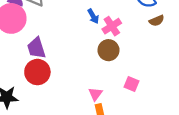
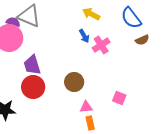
brown circle: (108, 50) -> (74, 82), moved
pink triangle: (95, 94) -> (86, 107), turned 48

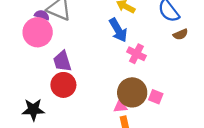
blue arrow: (84, 36) -> (118, 30), size x1.6
pink cross: (101, 45) -> (136, 54), moved, turned -30
brown circle: (74, 82) -> (132, 92), moved, size x1.4

